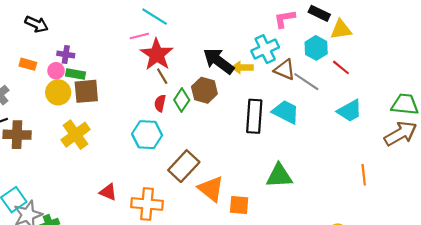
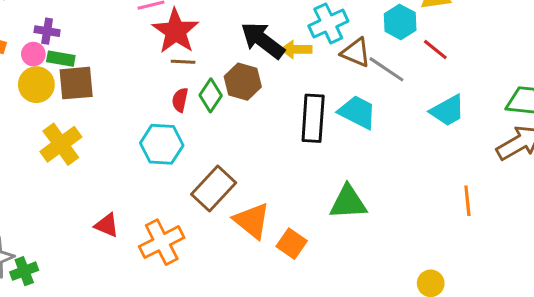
brown line: (162, 76) -> (183, 62), turned -56
orange cross: (147, 204) -> (162, 242), turned -32
orange square: (239, 205) -> (292, 244), turned 30

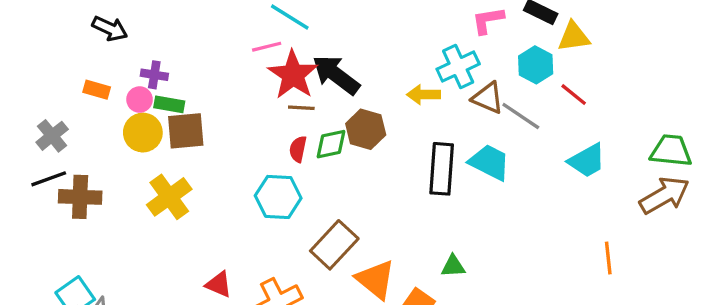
black arrow: (263, 40) -> (336, 75), moved
green diamond: (211, 95) -> (331, 144), turned 44
green triangle: (348, 202) -> (453, 266), moved, size x0.6

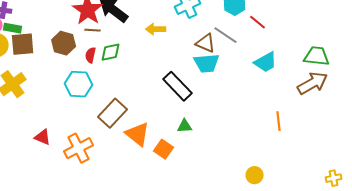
yellow arrow: (423, 95) -> (156, 29), moved
brown triangle: (488, 98) -> (206, 43), moved
brown hexagon: (366, 129) -> (64, 43), moved
cyan trapezoid: (489, 162) -> (207, 63), turned 148
black rectangle: (442, 169) -> (178, 86), moved, turned -48

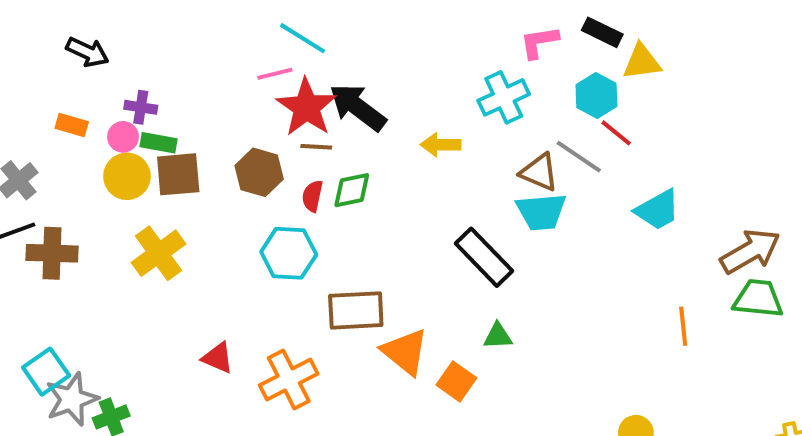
red line: (258, 22) -> (616, 133), moved
green trapezoid: (317, 56) -> (758, 299), moved
brown rectangle: (113, 113) -> (356, 310), turned 44

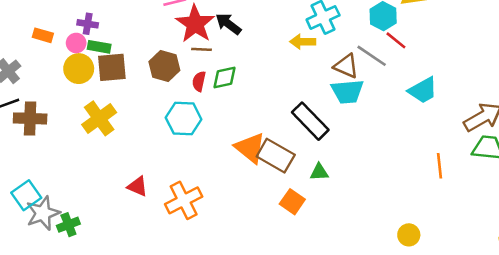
black arrow: (358, 107) -> (228, 24), size x0.7
yellow arrow: (441, 145) -> (303, 42), moved
brown rectangle: (356, 310) -> (276, 156), moved, turned 33
orange triangle: (405, 352) -> (250, 148), moved

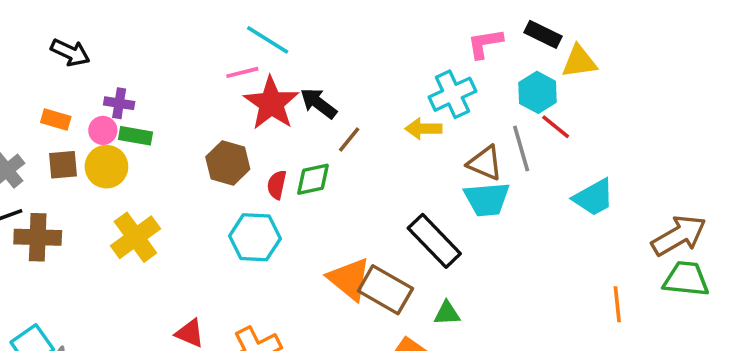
brown line: (202, 49) -> (349, 139), moved, turned -54
gray line: (372, 56) -> (521, 149), turned 40
brown square: (112, 67) -> (63, 165), moved, size x0.7

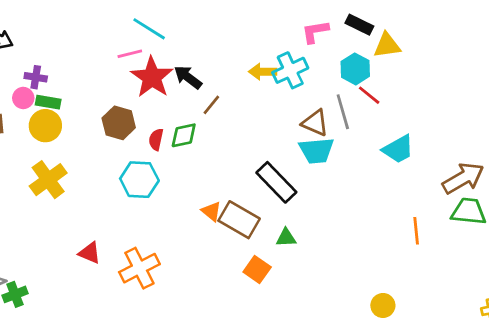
yellow arrow: (423, 129) -> (263, 72), moved
yellow circle: (106, 167) -> (45, 126), moved
orange triangle: (349, 279) -> (211, 211), size x0.6

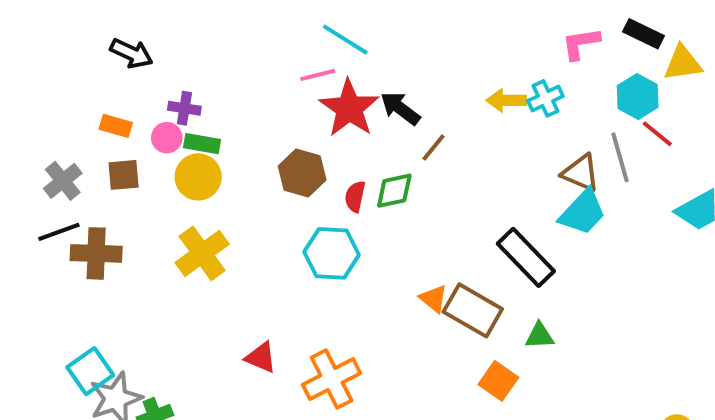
cyan cross: (290, 70) -> (545, 98), size x0.7
cyan trapezoid: (317, 151) -> (583, 212), turned -42

